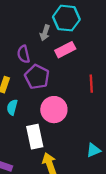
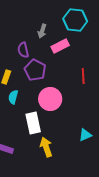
cyan hexagon: (66, 18) -> (75, 20), moved

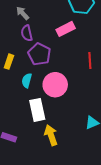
gray arrow: (42, 31) -> (23, 13), moved, turned 120
cyan semicircle: (13, 97) -> (27, 80), moved

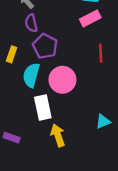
pink rectangle: (66, 29) -> (90, 18), moved
cyan semicircle: (27, 80) -> (31, 75), size x1.5

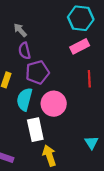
purple pentagon: (45, 46) -> (37, 72), turned 30
cyan triangle: (103, 121) -> (91, 143), turned -40

